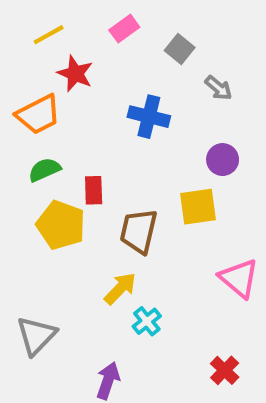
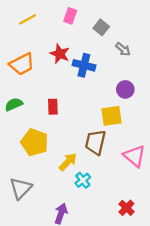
pink rectangle: (124, 29) -> (70, 16), turned -35
red star: (75, 74) -> (60, 54), moved
green semicircle: (44, 170) -> (14, 104), moved
yellow pentagon: (61, 225) -> (34, 142), moved
brown trapezoid: (139, 231) -> (95, 142), moved

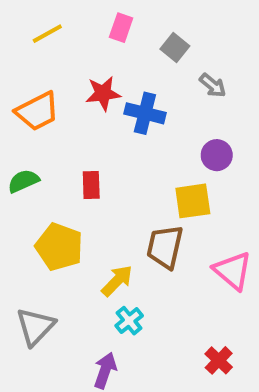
red star: (60, 54) -> (103, 93), turned -30
cyan cross: (83, 180) -> (129, 321), moved

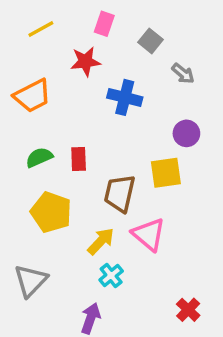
red star: (103, 93) -> (85, 61), moved
green semicircle: (23, 181) -> (39, 157), moved
brown trapezoid: (165, 247) -> (120, 193), moved
pink triangle: (233, 271) -> (149, 234), moved

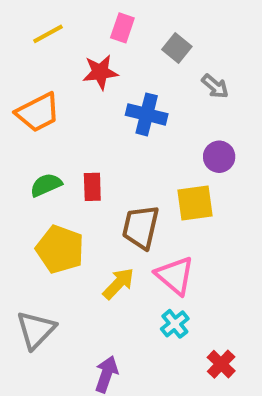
cyan cross: (111, 276) -> (175, 324), moved

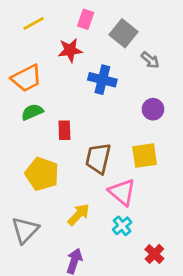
gray square: (177, 48) -> (123, 33), size x1.4
green semicircle: (46, 185) -> (32, 112), moved
yellow square: (195, 203) -> (145, 156), moved
yellow arrow: (118, 284) -> (79, 215), moved

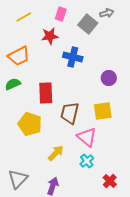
gray arrow: (150, 60) -> (107, 13), moved, turned -56
green semicircle: (32, 112) -> (13, 84), moved
red rectangle: (64, 130) -> (46, 93), size x1.5
gray triangle: (25, 230) -> (18, 179), moved

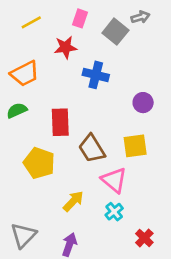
brown trapezoid: (70, 113) -> (92, 149), turned -45

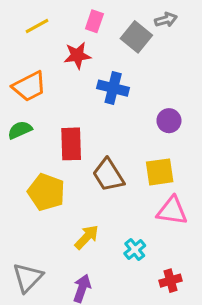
pink triangle: (114, 180) -> (172, 211), moved, turned -32
red cross: (144, 238) -> (171, 281), turned 30

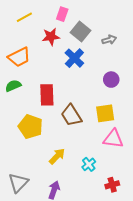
gray arrow: (166, 20) -> (109, 40), moved
gray square: (136, 37) -> (81, 32), moved
blue cross: (113, 88) -> (74, 58), turned 30

